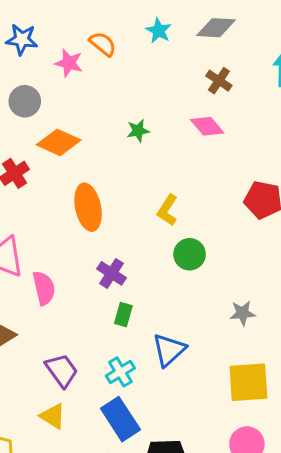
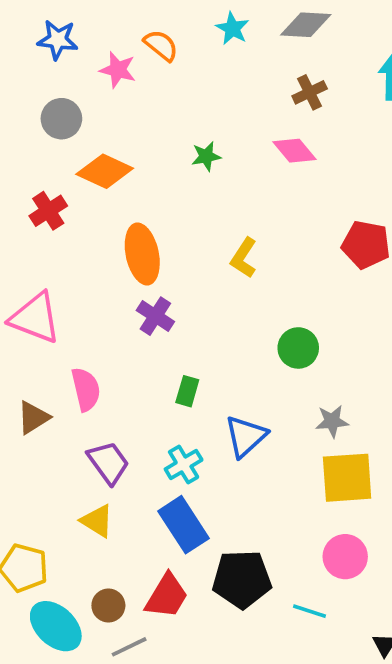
brown cross: (219, 81) -> (310, 92), turned 30
green circle: (190, 254) -> (298, 348), moved
purple cross: (112, 273) -> (155, 316), moved
pink semicircle: (44, 288) -> (86, 389), moved
gray star: (242, 313) -> (332, 421), moved

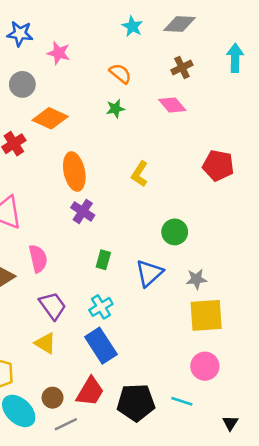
orange semicircle: (161, 45) -> (120, 74), moved
blue triangle: (246, 436) -> (149, 273), moved
black pentagon: (242, 579) -> (136, 402), moved

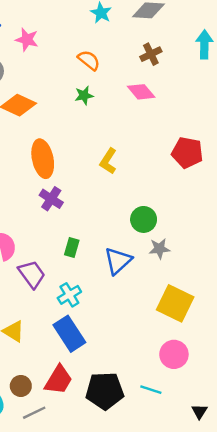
gray star: (196, 279) -> (159, 249), moved
purple trapezoid: (53, 306) -> (32, 274), moved
yellow square: (206, 315) -> (175, 303), turned 30

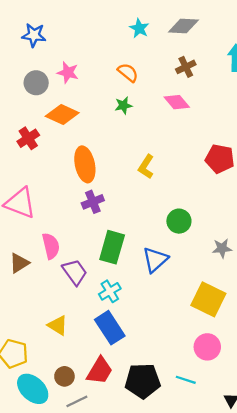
pink star: (27, 40) -> (68, 73), moved
purple cross: (51, 199) -> (93, 202), turned 35
green rectangle: (72, 247) -> (112, 247), size x1.8
gray star: (159, 249) -> (222, 248), moved

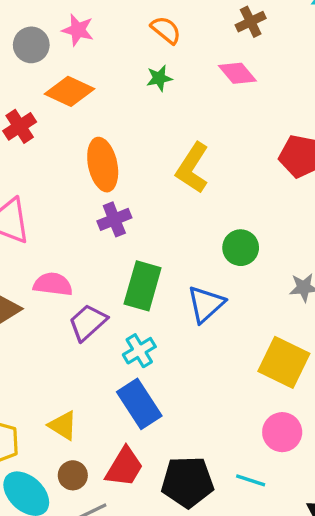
yellow L-shape: (146, 167) -> (192, 168), size x1.4
pink semicircle: (51, 246) -> (53, 284), turned -70
purple trapezoid: (75, 272) -> (88, 322), turned -96
yellow triangle: (58, 325) -> (63, 425), moved

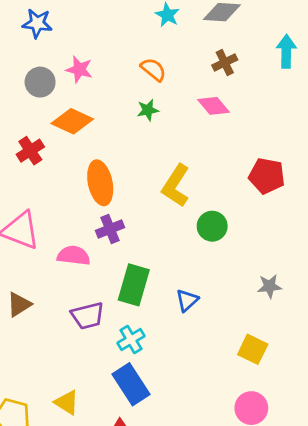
green circle: (241, 248) -> (212, 226), moved
pink semicircle: (53, 284) -> (74, 256), moved
blue triangle: (206, 304) -> (187, 300), size x0.7
purple trapezoid: (88, 322) -> (88, 316), turned -152
yellow square: (284, 362) -> (253, 349), size x0.7

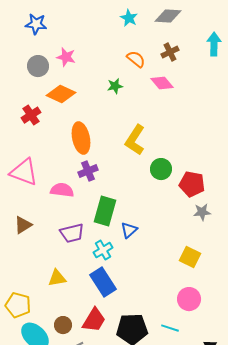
orange semicircle: (153, 69) -> (136, 59), moved
red pentagon: (267, 176) -> (192, 184), moved
blue triangle: (187, 300) -> (129, 230), moved
yellow triangle: (67, 402) -> (57, 278), moved, turned -42

